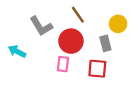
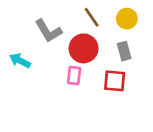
yellow circle: (118, 24) -> (127, 19), moved

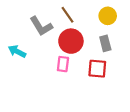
brown line: (92, 17) -> (68, 15), moved

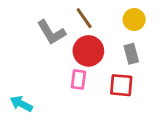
cyan arrow: (17, 51) -> (21, 104), moved

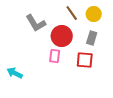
brown line: (84, 18) -> (72, 13), moved
gray rectangle: (131, 54) -> (92, 38), turned 32

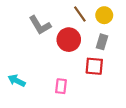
pink rectangle: (55, 56) -> (61, 86), moved

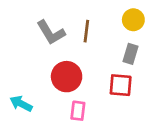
brown line: (80, 14) -> (86, 31), moved, turned 42
red circle: (69, 40) -> (67, 77), moved

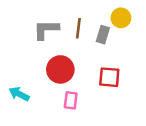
gray L-shape: (51, 33) -> (46, 29), turned 120
gray rectangle: (131, 54) -> (103, 35), moved

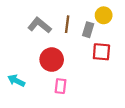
gray L-shape: (46, 29) -> (39, 25), turned 40
red square: (109, 77) -> (101, 52), moved

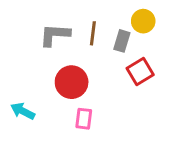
gray L-shape: (39, 25) -> (55, 35), turned -35
red square: (101, 52) -> (140, 71), turned -36

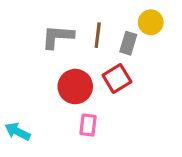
red square: (140, 71) -> (117, 78), moved
cyan arrow: (23, 111) -> (17, 131), moved

